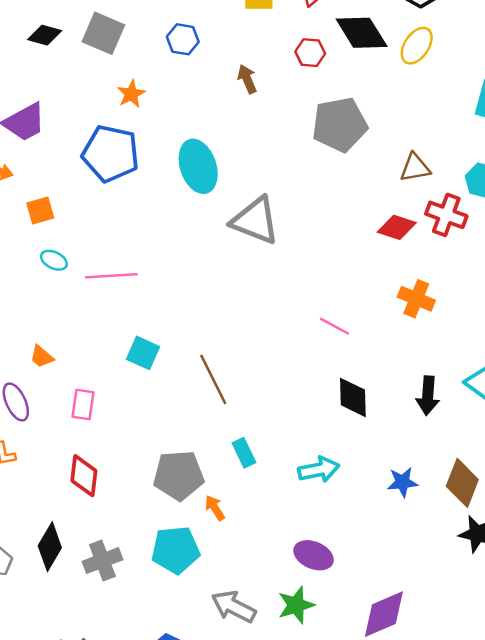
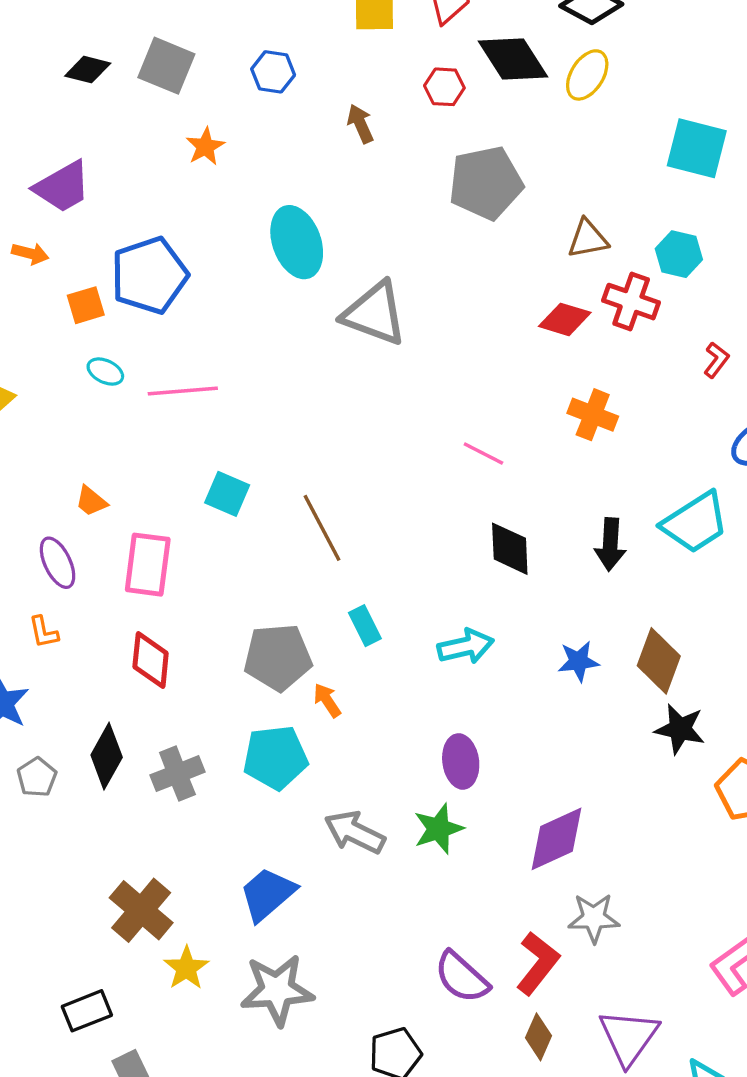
blue pentagon: (111, 154) -> (149, 275), moved, turned -30
pink rectangle: (83, 405) -> (148, 565), size x1.5
purple ellipse: (314, 555) -> (461, 761), turned 60

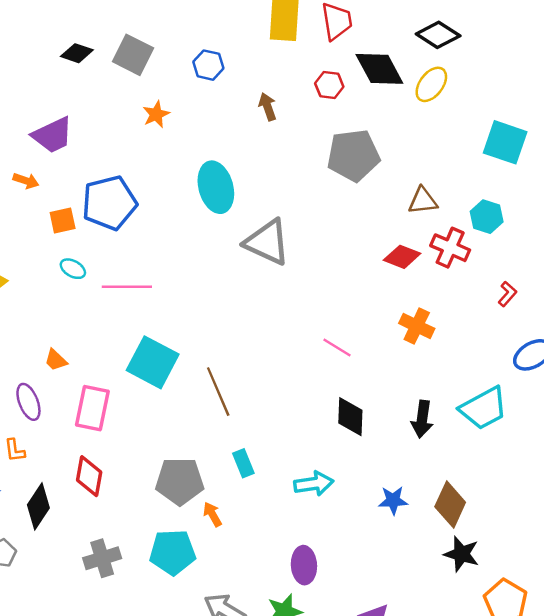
cyan square: (227, 494) -> (153, 362), size x1.6
black diamond: (107, 756) -> (38, 506), moved

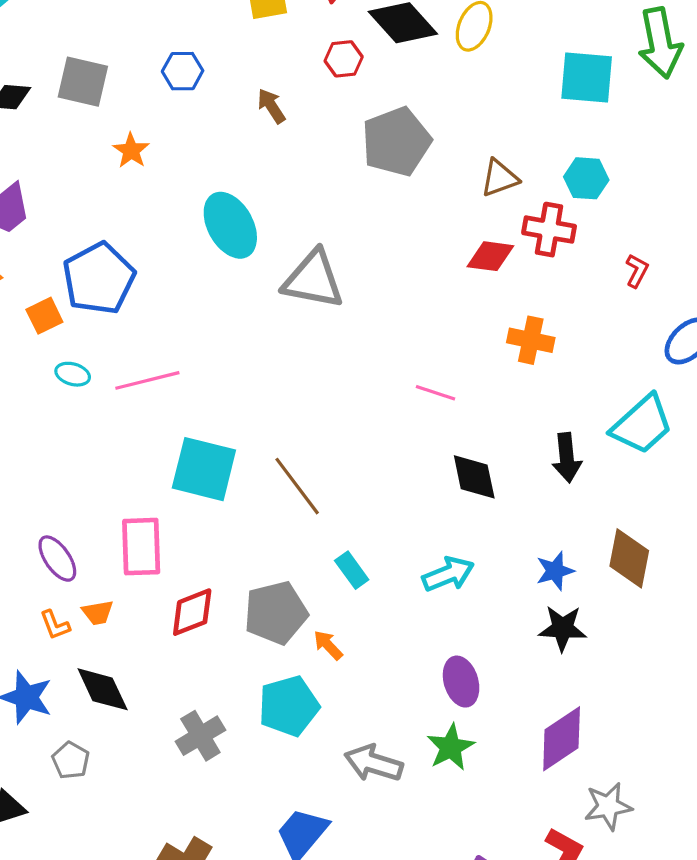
orange trapezoid: (56, 360) -> (98, 613), moved, turned -40
red diamond: (89, 476) -> (192, 612), moved, turned 72
black diamond: (38, 506) -> (103, 689), turned -45
black star: (461, 554) -> (563, 628), moved

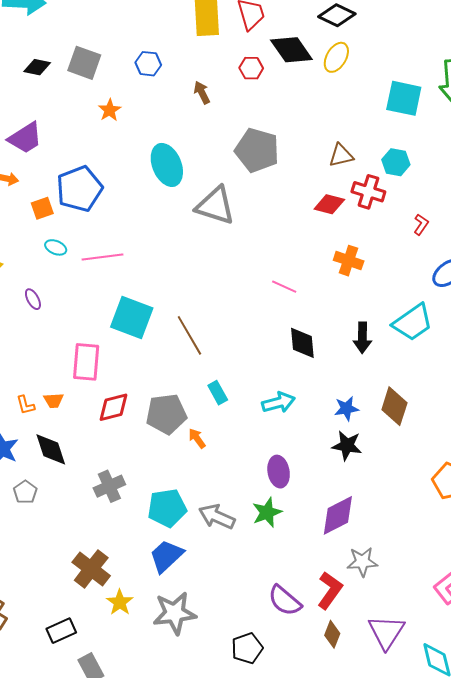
gray pentagon: (396, 142) -> (257, 150), moved, turned 30
purple ellipse: (57, 559) -> (33, 299), moved, size x0.7
cyan pentagon: (289, 706) -> (167, 508), moved

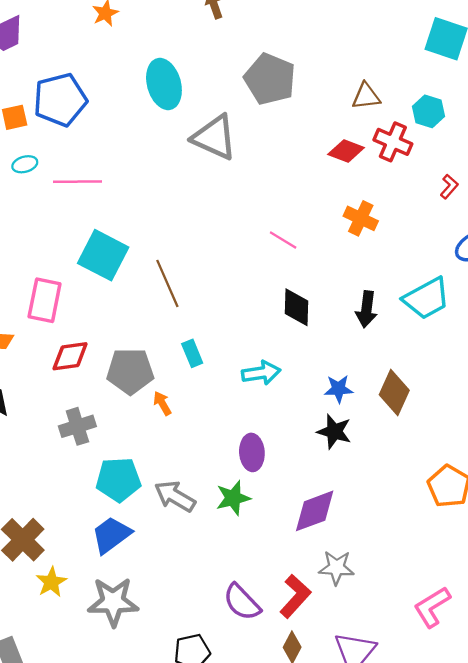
cyan ellipse: (56, 247) -> (25, 164), turned -45
gray cross: (109, 486) -> (77, 426), moved

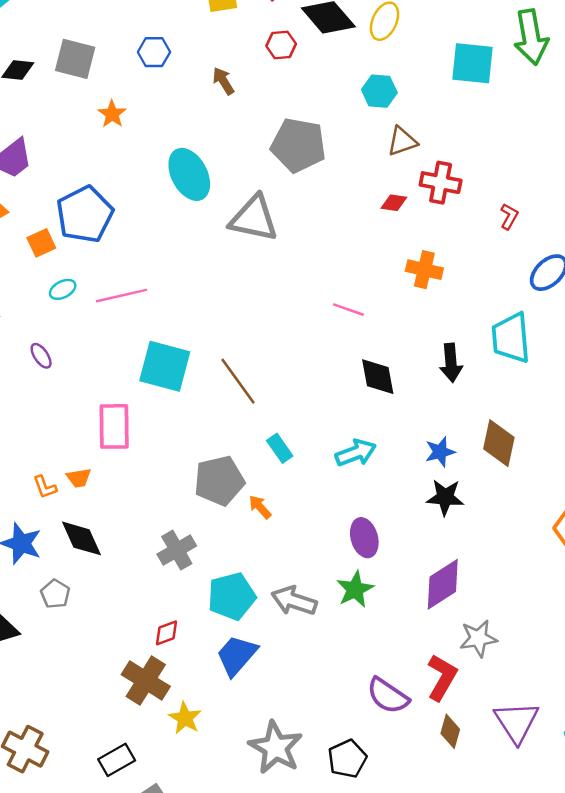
cyan hexagon: (428, 111) -> (379, 91), moved
red diamond: (346, 151) -> (394, 203), size x0.7
cyan trapezoid: (426, 298) -> (511, 338), turned 126
red diamond: (70, 356) -> (167, 633), moved, size x0.7
gray star: (113, 602) -> (276, 748), moved, turned -30

